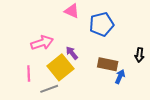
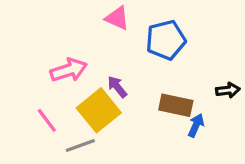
black arrow: (139, 55) -> (228, 90), turned -104
pink line: (29, 73) -> (47, 120), turned -35

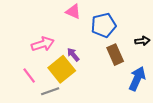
black arrow: (228, 90) -> (142, 41), moved
brown rectangle: (176, 105) -> (115, 55), moved, turned 54
blue arrow: (196, 125) -> (137, 79), moved, size x1.6

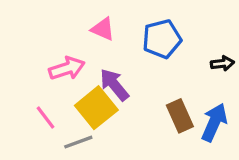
pink triangle: (73, 12) -> (103, 29), moved
purple arrow: (73, 55) -> (114, 85), size x1.5
brown rectangle: (115, 55) -> (180, 116), moved

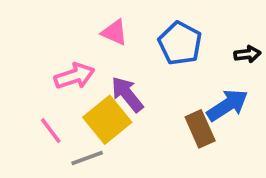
blue pentagon: (162, 39) -> (180, 43), turned -30
black arrow: (222, 63) -> (247, 54), moved
blue arrow: (214, 122) -> (227, 105), moved, turned 33

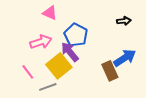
pink triangle: (114, 32) -> (50, 13), moved
blue pentagon: (180, 43) -> (76, 35), moved
black arrow: (247, 54) -> (124, 21), moved

